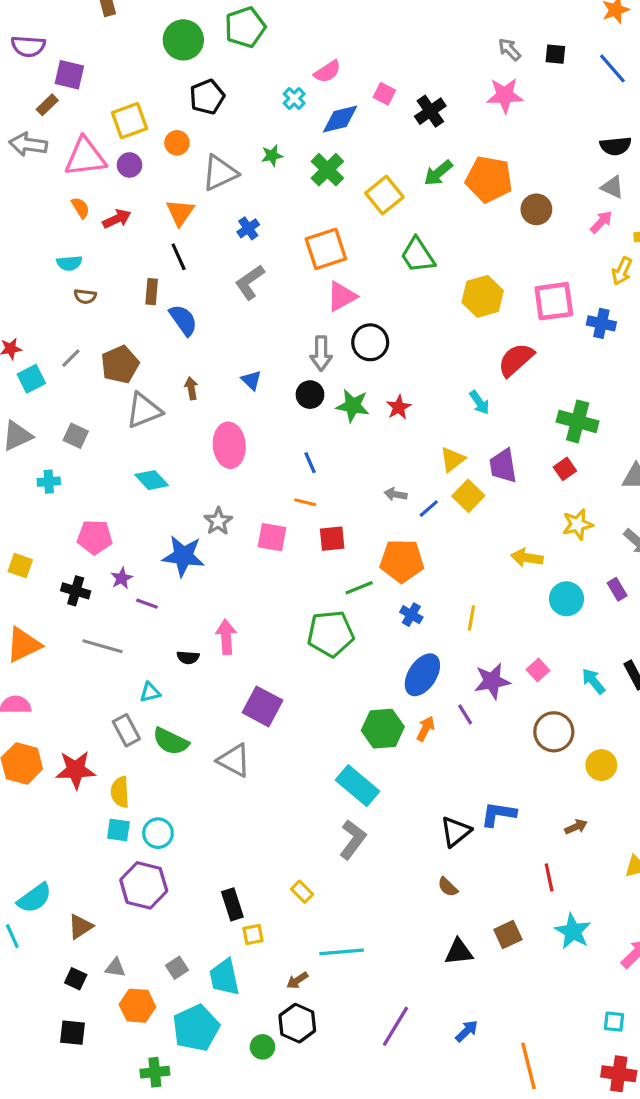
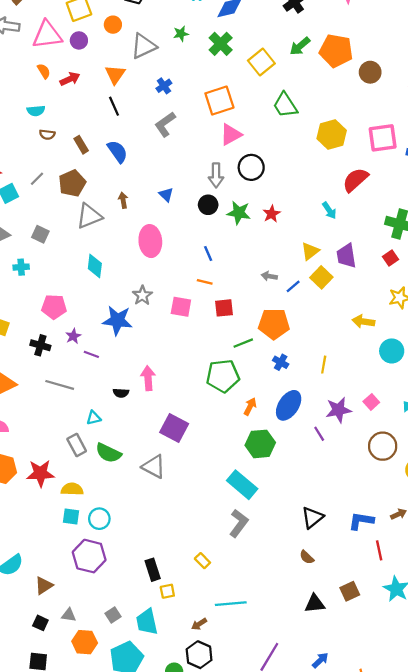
brown rectangle: (152, 292) -> (81, 145), moved, turned -36
cyan diamond: (152, 480) -> (95, 266), turned 50
orange arrow: (426, 729) -> (250, 406), moved
yellow semicircle: (120, 792) -> (72, 489), turned 95
blue L-shape: (498, 814) -> (361, 521), moved

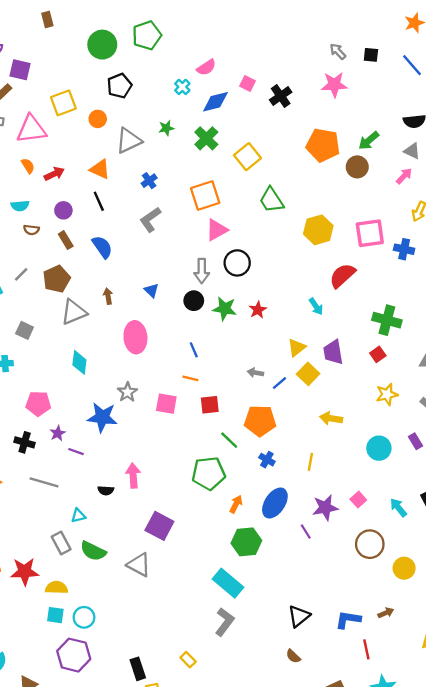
purple circle: (79, 40) -> (63, 210), moved
green arrow: (300, 46) -> (369, 141), moved
orange triangle: (115, 74) -> (100, 169), turned -40
yellow arrow: (363, 321) -> (331, 418), moved
green line: (243, 343) -> (229, 440), turned 66

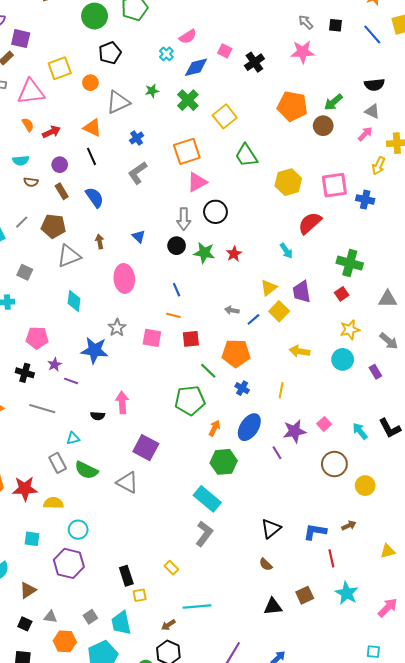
brown pentagon: (57, 279) -> (54, 226), turned 30
cyan circle: (379, 448) -> (343, 359), moved
cyan square: (55, 615) -> (32, 539), moved

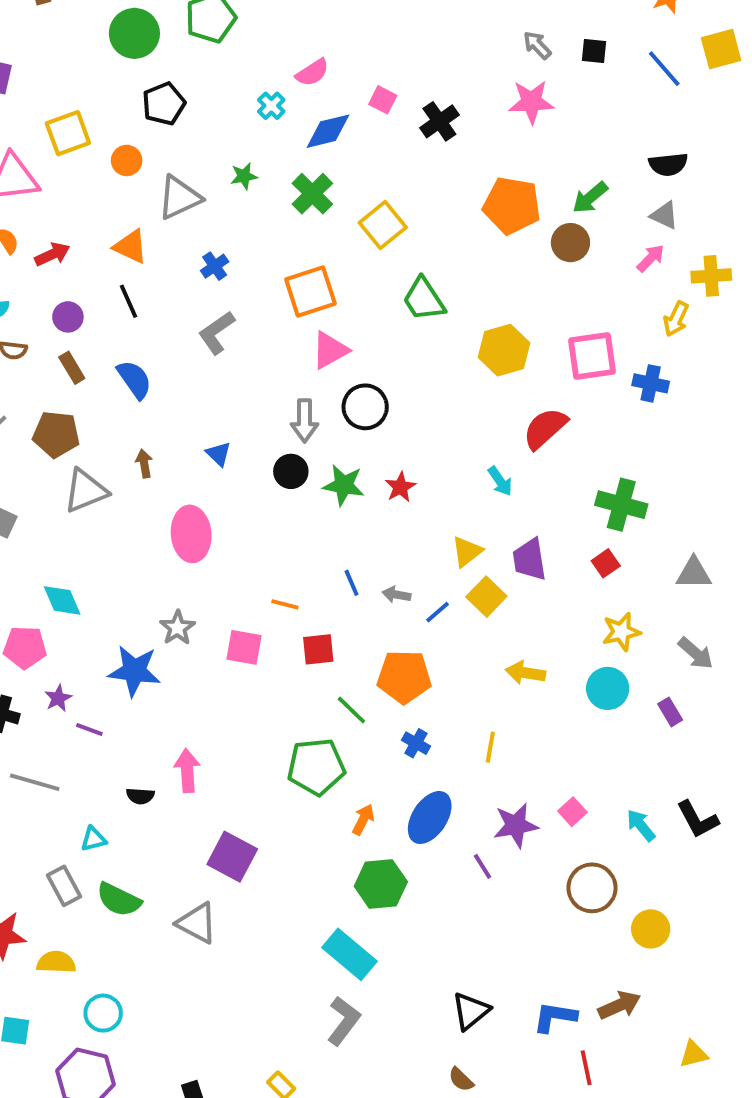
blue line: (177, 290) -> (351, 583), moved
cyan diamond: (74, 301) -> (62, 600), moved, turned -30
brown arrow: (349, 526) -> (619, 1005), size x1.5

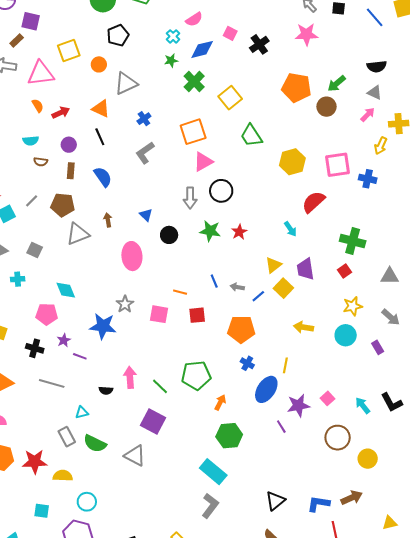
green star: (244, 176) -> (171, 60), moved
brown rectangle: (72, 368) -> (71, 171), turned 35
black circle: (291, 471) -> (169, 235), moved
green line: (351, 710) -> (160, 386), moved
blue ellipse: (430, 817) -> (266, 389), moved

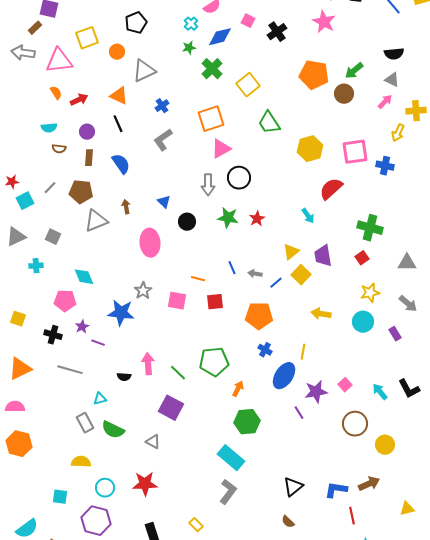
pink star: (306, 34) -> (324, 22), turned 30
gray triangle: (135, 456) -> (153, 442), size x0.7
red star: (35, 462) -> (145, 484), moved

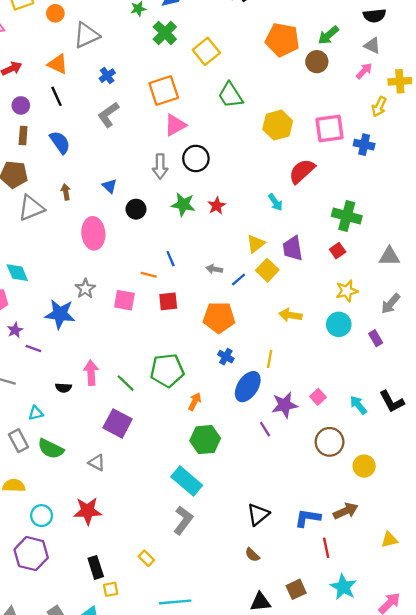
blue line: (232, 268) -> (171, 259), moved
gray arrow: (408, 304) -> (391, 304), turned 90

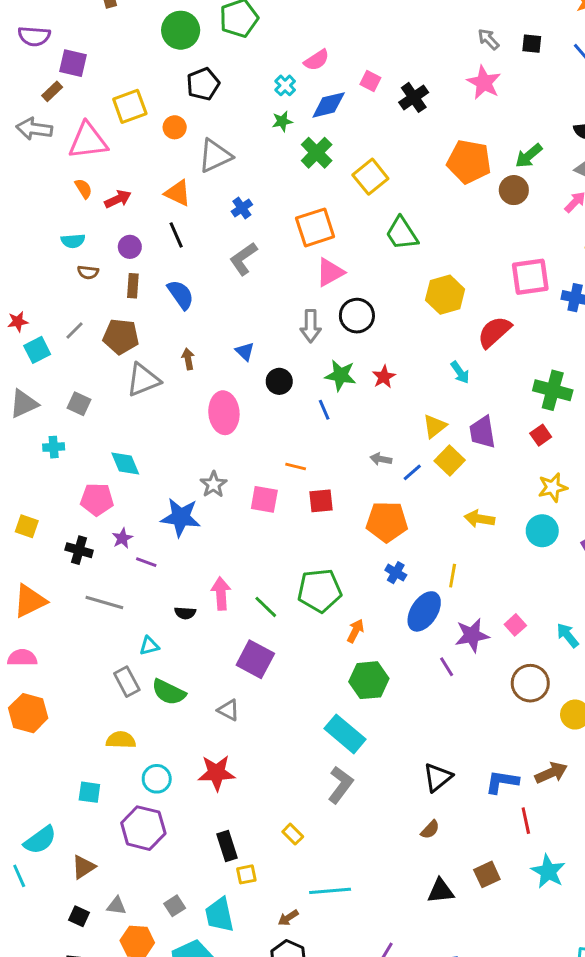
yellow hexagon: (278, 125) -> (445, 295), moved
blue line: (171, 259) -> (324, 410), moved
brown semicircle: (252, 555) -> (430, 830), turned -91

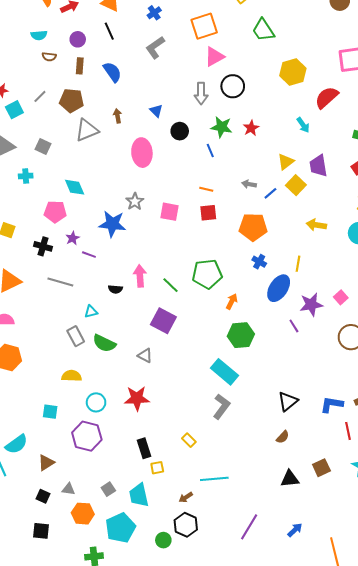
orange line: (296, 467) -> (206, 189), moved

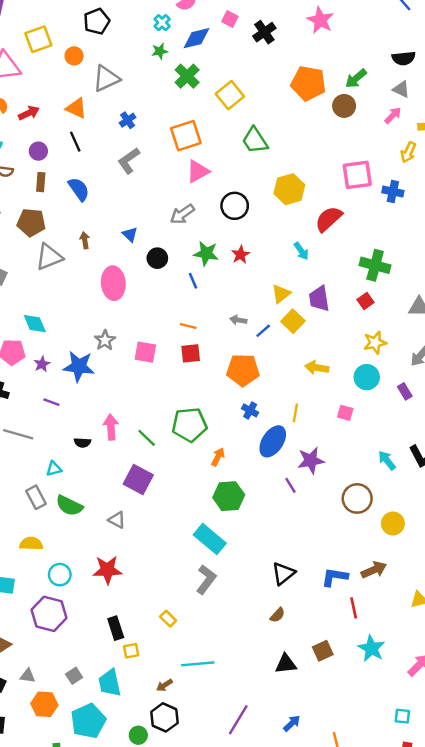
black circle: (233, 86) -> (235, 206), moved
gray arrow: (201, 93) -> (182, 214), turned 55
purple star: (73, 238) -> (42, 364), moved
pink square: (341, 297) -> (345, 413), moved, turned -32

